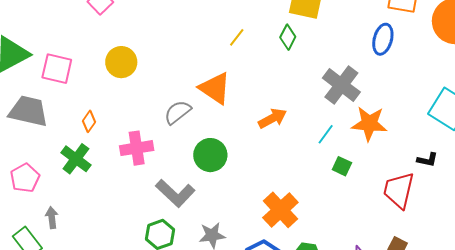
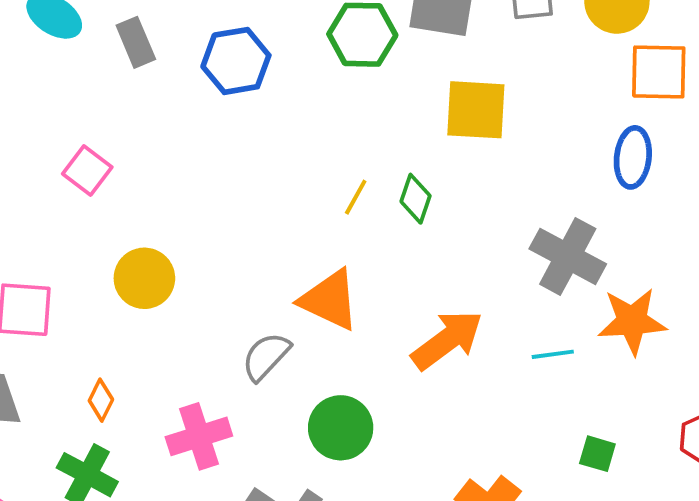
green diamond: (288, 37) -> (416, 199), moved
orange arrow: (272, 118) -> (447, 340), size x1.4
cyan line: (326, 134) -> (553, 354), turned 55
green square: (342, 166) -> (597, 454), moved

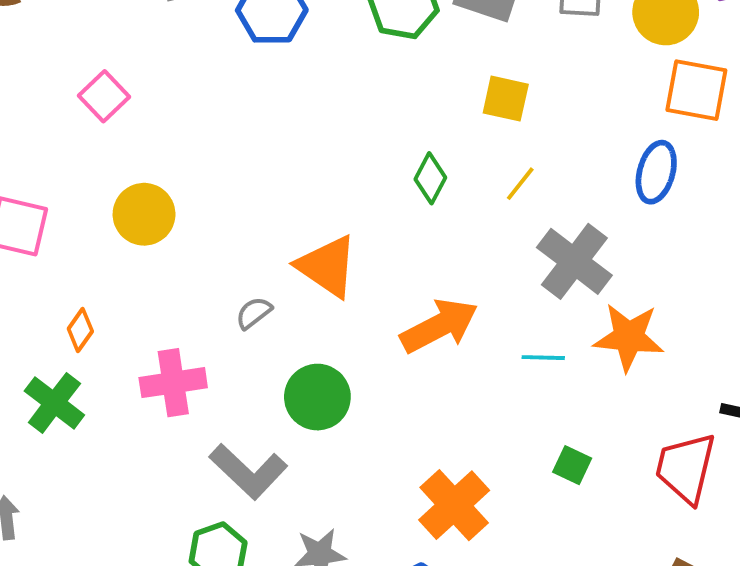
yellow square: (476, 110) -> (506, 99), size x0.7
yellow line: (356, 197) -> (520, 184), moved
gray semicircle: (266, 356) -> (254, 313), size x0.7

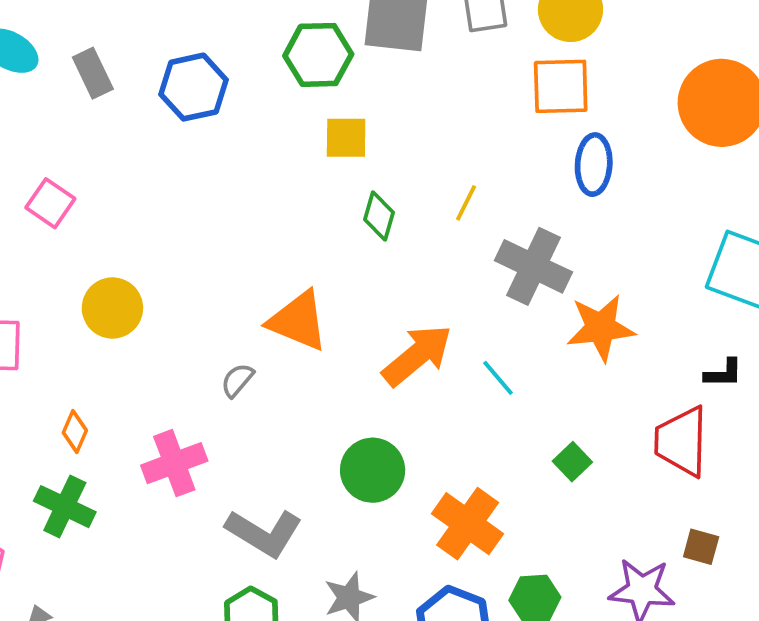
orange square: (696, 90) -> (561, 86), moved
yellow square: (506, 99) -> (346, 138), moved
cyan line: (543, 358) -> (498, 378), moved, turned 60
green circle: (317, 397) -> (373, 470), moved
green square: (572, 465) -> (572, 462), turned 33

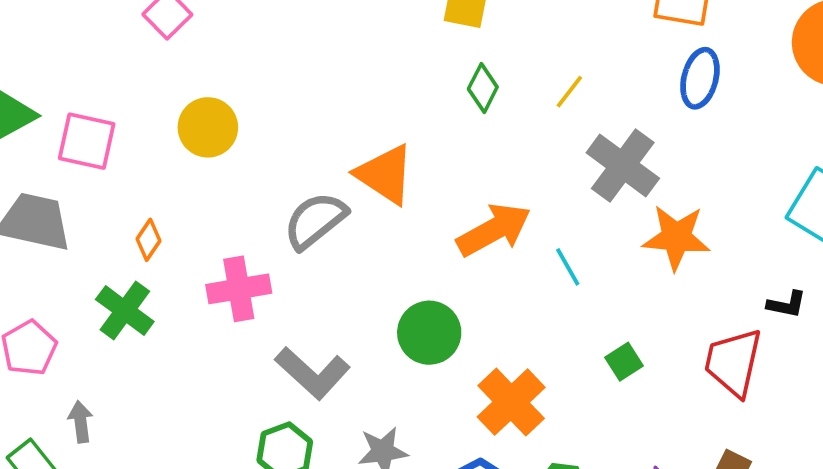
gray semicircle: (237, 380) -> (315, 220), size x1.8

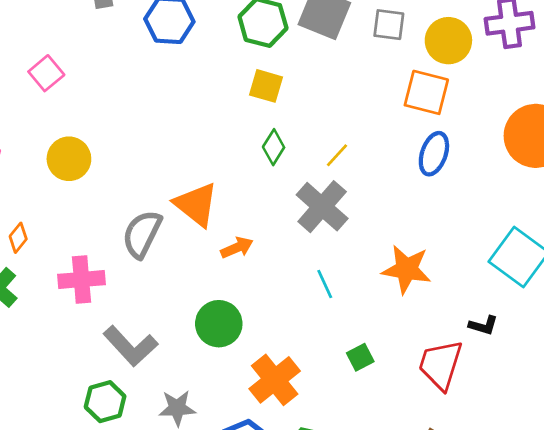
gray cross: (623, 165) -> (322, 207), moved
gray semicircle: (315, 220) -> (142, 234), turned -30
orange arrow: (494, 230) -> (237, 248), moved, size x0.6

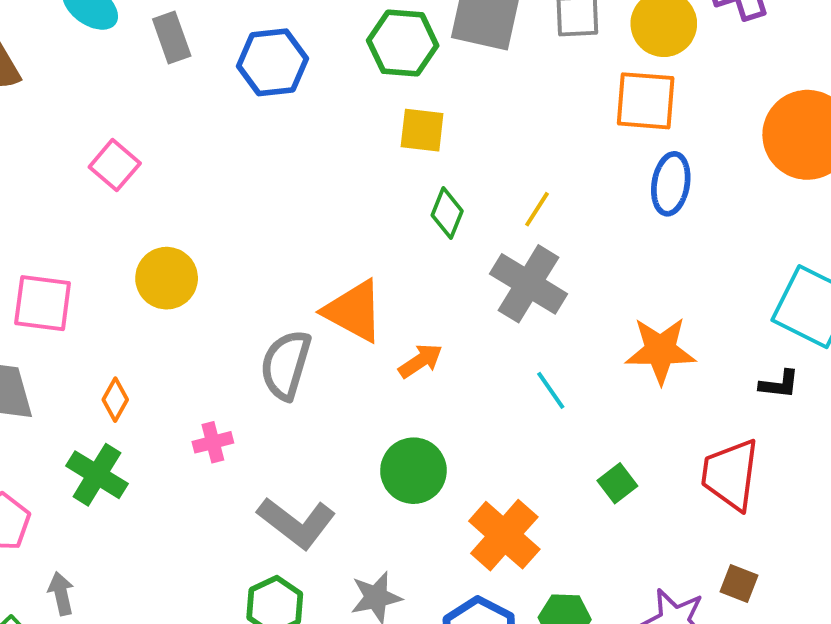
pink cross: (82, 279) -> (213, 442), size x0.6
black L-shape: (483, 325) -> (779, 384), moved

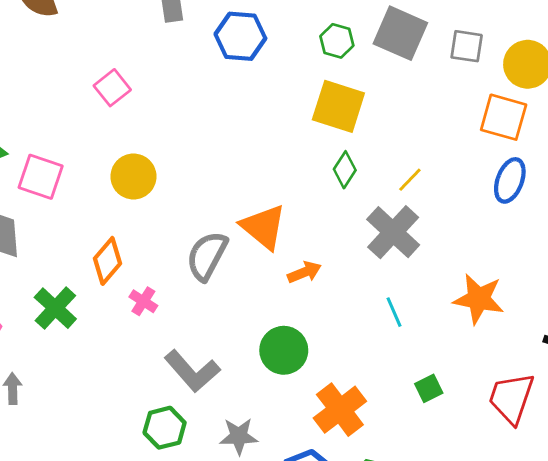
green hexagon: (403, 43) -> (337, 41), size x0.7
yellow square: (422, 130) -> (338, 106), size x1.5
orange diamond: (115, 400) -> (107, 261), moved, size x1.5
pink cross: (213, 442) -> (143, 301), turned 36

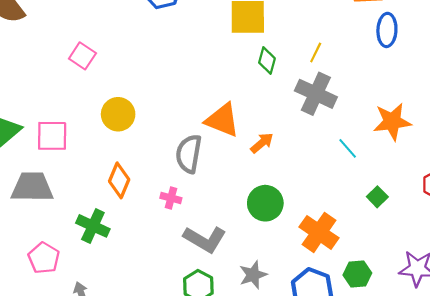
pink cross: (143, 301) -> (171, 198), moved
cyan line: (394, 312) -> (348, 148), moved

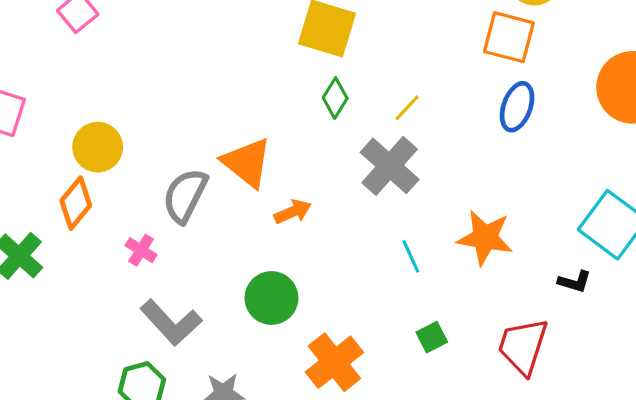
yellow circle: (118, 114) -> (98, 147), moved

